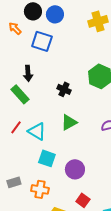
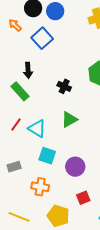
blue square: (42, 41) -> (42, 38), turned 30
gray rectangle: (14, 182) -> (14, 167), moved
red square: (83, 200) -> (83, 198), turned 32

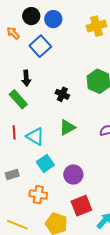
red line: (16, 125) -> (14, 132), turned -40
cyan square: (47, 156) -> (45, 163), turned 36
red square: (83, 198) -> (81, 206), size x1.5

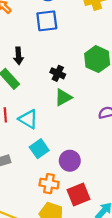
blue square: (40, 46) -> (47, 21), moved, turned 35
green triangle: (67, 127) -> (63, 97), moved
orange cross: (38, 195) -> (49, 184), moved

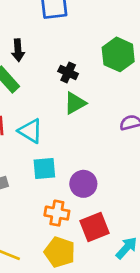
cyan square: (39, 149) -> (44, 169), turned 30

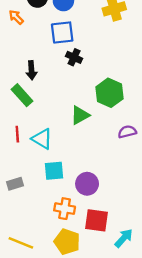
green hexagon: (118, 54) -> (109, 93), moved
black cross: (68, 72) -> (74, 57), moved
red square: (94, 227) -> (96, 220), turned 30

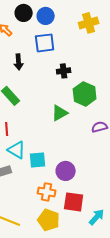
black cross: (74, 57) -> (64, 71), moved, turned -32
black arrow: (31, 70) -> (19, 62), moved
cyan triangle: (42, 139) -> (17, 150), moved

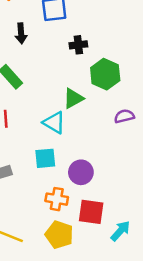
cyan triangle: (17, 150) -> (54, 123), moved

